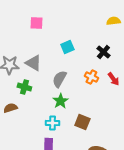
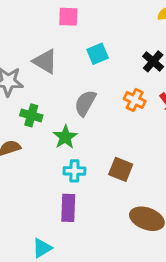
pink square: (36, 23) -> (68, 17), moved
gray triangle: (33, 63) -> (45, 61), moved
green star: (60, 101) -> (65, 137), moved

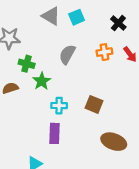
gray triangle: (45, 61) -> (51, 16), moved
orange cross: (135, 100) -> (104, 52), turned -35
green star: (65, 137) -> (42, 81), moved

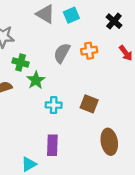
orange cross: (104, 52) -> (89, 51), moved
purple rectangle: (54, 133) -> (52, 145), moved
brown ellipse: (114, 142) -> (109, 142), turned 60

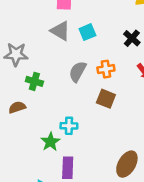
green star: (36, 80) -> (50, 142), moved
brown square: (89, 104) -> (106, 99), moved
brown ellipse: (109, 142) -> (127, 164), turned 40

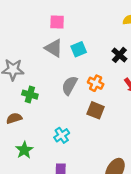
orange cross: (106, 69) -> (96, 83), turned 35
cyan cross: (69, 126) -> (62, 135), turned -35
green star: (50, 142) -> (24, 150), moved

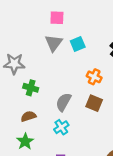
gray triangle: (54, 48) -> (54, 43), turned 36
gray semicircle: (70, 85) -> (63, 102), moved
brown semicircle: (14, 118) -> (28, 116), moved

